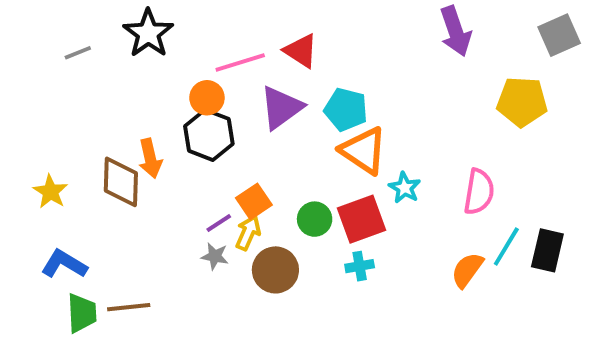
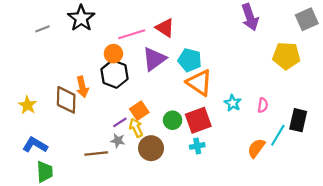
cyan star: (405, 188) -> (233, 103), moved
pink semicircle: (479, 192) -> (263, 105), size x0.6
yellow arrow: (248, 233) -> (136, 128), turned -48
black rectangle: (547, 250) -> (298, 120), moved
brown line: (129, 307) -> (96, 154), moved

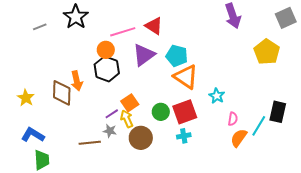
yellow pentagon: (286, 56) -> (267, 52), turned 30
pink semicircle: (263, 105) -> (233, 119), moved

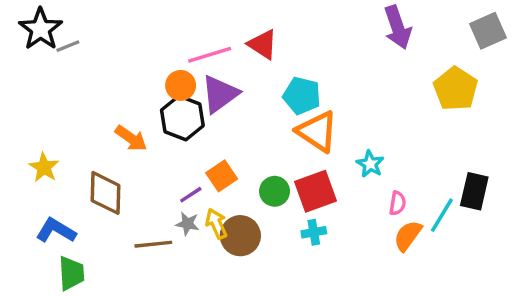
black star: (76, 17) -> (41, 29), moved
purple triangle: (144, 55) -> (220, 94), moved
orange arrow: (77, 81) -> (131, 138), turned -42
brown diamond: (62, 93) -> (105, 193), moved
yellow arrow: (127, 119) -> (216, 224), moved

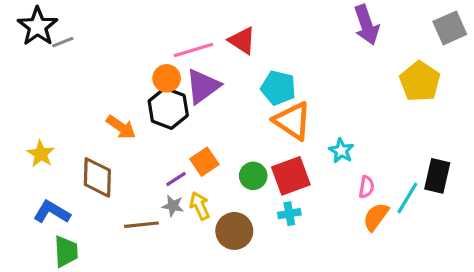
brown circle: (240, 236) -> (234, 231), moved

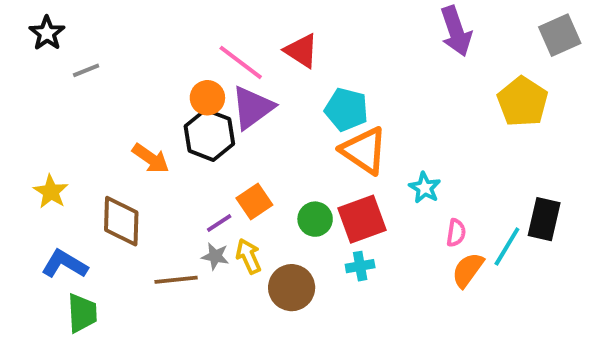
black star: (38, 26) -> (47, 33), size x0.7
gray line: (63, 42) -> (86, 70), moved
pink line: (193, 50) -> (241, 62), turned 54

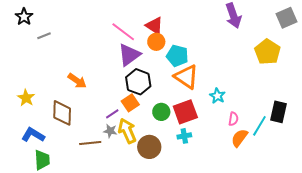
orange circle: (207, 98) -> (156, 42), moved
black hexagon: (209, 135) -> (138, 82), moved
yellow arrow: (249, 256) -> (127, 131), size x1.4

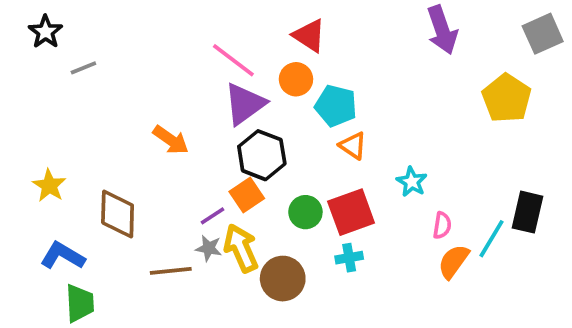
red triangle: (154, 26) -> (309, 36), moved
orange triangle: (186, 77) -> (353, 146), size x0.6
orange arrow: (77, 81) -> (171, 140), moved

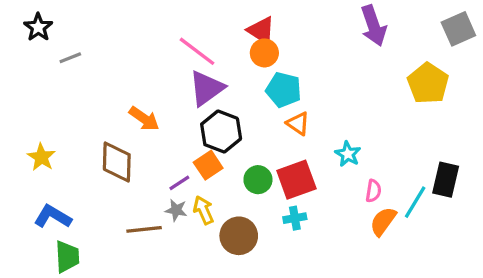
orange circle: (296, 79) -> (264, 53), moved
brown diamond: (118, 214) -> (117, 162), moved
yellow arrow: (241, 248) -> (203, 210), size x0.7

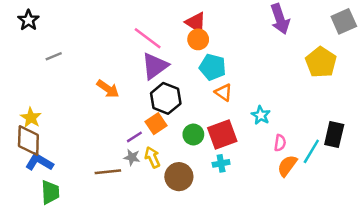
gray line: (70, 58) -> (54, 56), moved
brown diamond: (117, 162) -> (28, 141), moved

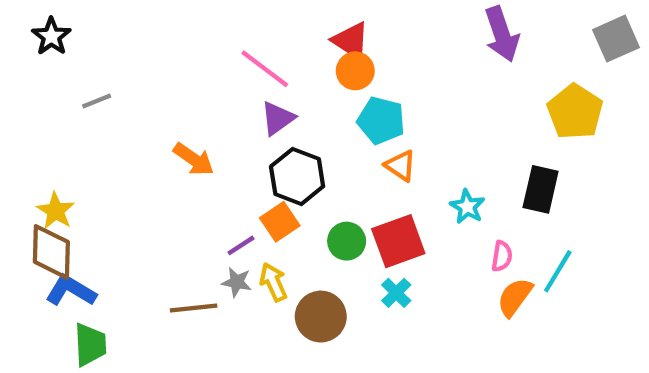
purple triangle: (155, 66) -> (278, 118), size x0.7
black rectangle: (334, 134) -> (541, 189), moved
cyan cross: (221, 163) -> (396, 293), turned -35

